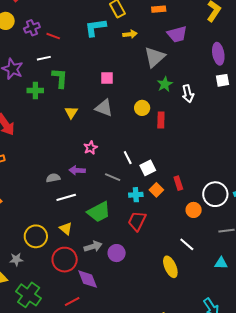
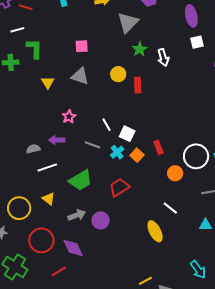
white square: (148, 168) -> (127, 134), turned -35
cyan cross: (136, 195) -> (117, 152), moved, turned -32
red trapezoid: (137, 221) -> (119, 187), turned 35
red circle: (65, 260) -> (41, 240), moved

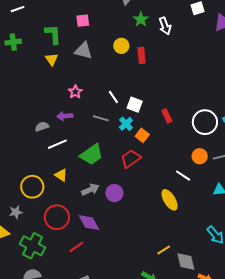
green L-shape: (34, 49) -> (53, 34), moved
orange square: (137, 155) -> (142, 135), moved
orange circle: (175, 173) -> (200, 156), moved

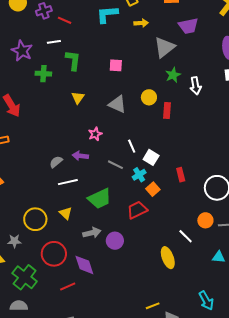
green L-shape: (53, 34) -> (73, 60), moved
gray triangle: (83, 51) -> (117, 104), moved
gray semicircle: (42, 127) -> (56, 162), turned -32

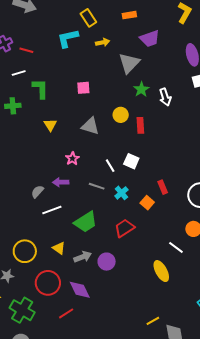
white square: (151, 157) -> (131, 161), moved
orange square: (153, 189) -> (147, 203), moved
yellow triangle: (66, 213) -> (59, 248), moved

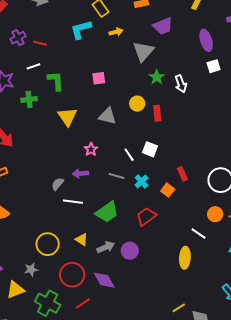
yellow triangle: (50, 125) -> (67, 117), size x1.5
white line: (52, 210) -> (73, 202), turned 30
yellow ellipse: (161, 271) -> (185, 258), turned 35
red line: (66, 313) -> (83, 304), moved

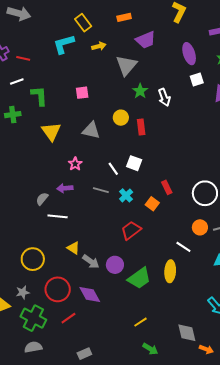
green trapezoid: (107, 212) -> (139, 278), moved
yellow triangle: (82, 240) -> (73, 248), moved
gray arrow: (106, 247) -> (91, 261), turned 60
gray star: (31, 269) -> (23, 292), moved
yellow line: (179, 308) -> (141, 322), moved

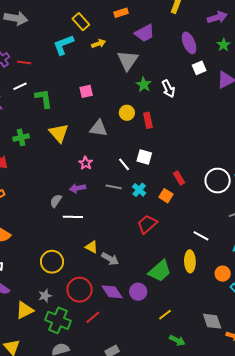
green cross: (13, 115) -> (21, 137), moved
orange circle: (200, 227) -> (223, 274), moved
purple circle: (115, 265) -> (138, 292), moved

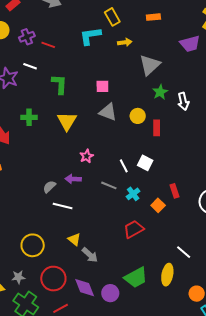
purple trapezoid: (145, 33) -> (190, 44), moved
white line: (20, 86) -> (30, 66), moved, turned 32
gray triangle: (99, 128) -> (108, 112), moved

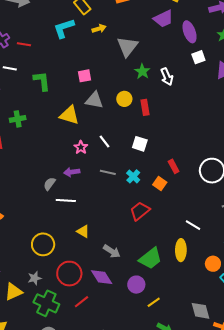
yellow triangle: (67, 121) -> (69, 115), moved, turned -35
white line: (124, 166) -> (104, 142), moved
gray arrow: (90, 255) -> (112, 251), moved
purple circle: (110, 293) -> (136, 285), moved

